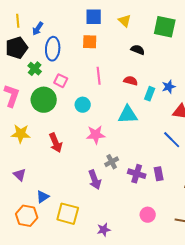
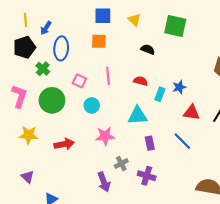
pink square: (61, 81) -> (79, 81), moved
red arrow: (56, 143) -> (64, 144), turned -78
purple rectangle: (159, 174) -> (150, 143), moved

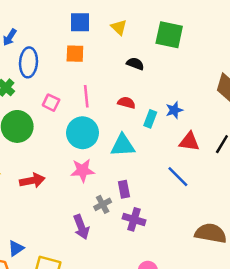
cyan circle: (92, 105) -> (83, 133), moved, size x1.6
purple rectangle: (150, 143) -> (124, 189), moved

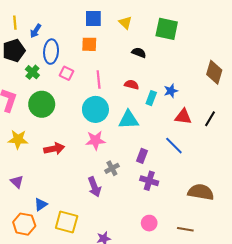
pink square: (51, 103) -> (67, 73), moved
purple rectangle: (124, 189) -> (142, 156), moved, turned 32
purple cross: (134, 219) -> (149, 181), moved

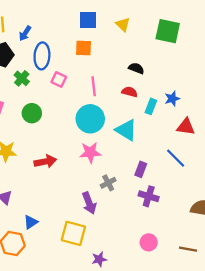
black semicircle: (139, 53) -> (136, 68), moved
green circle: (42, 104) -> (32, 113), size x0.7
cyan triangle: (128, 120) -> (126, 130), turned 35
yellow square: (67, 222) -> (73, 233), moved

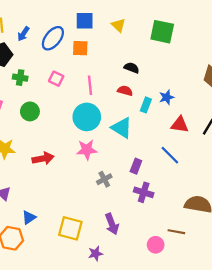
blue ellipse: (42, 56) -> (53, 38), moved, turned 35
green cross: (22, 78) -> (20, 78), turned -32
purple arrow: (89, 203) -> (112, 224), moved
pink circle: (149, 242) -> (156, 245), moved
brown line: (188, 249) -> (176, 232), moved

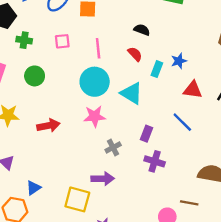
pink square: (56, 79) -> (62, 41), turned -32
red semicircle: (125, 91) -> (135, 54), turned 32
purple arrow: (112, 224) -> (103, 179), moved, turned -70

